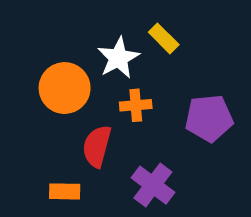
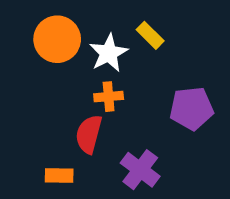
orange circle: (65, 88) -> (57, 39), moved
orange cross: (136, 105) -> (109, 97), moved

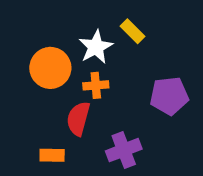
orange circle: (57, 39) -> (50, 68), moved
purple cross: (140, 170) -> (124, 150), turned 32

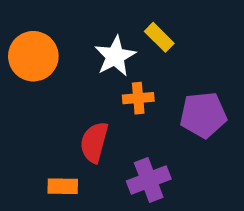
orange circle: (50, 68) -> (33, 56), moved
orange cross: (96, 85) -> (138, 98), moved

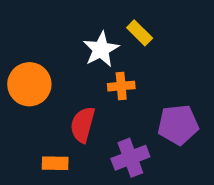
orange circle: (33, 56) -> (29, 84), moved
purple pentagon: (203, 115) -> (178, 125), moved

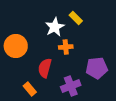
orange rectangle: (55, 163) -> (30, 89), turned 48

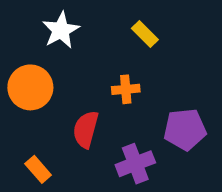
white star: (55, 27) -> (61, 30), moved
orange rectangle: (30, 89) -> (38, 169), moved

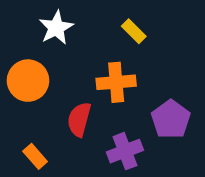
orange cross: (126, 89) -> (116, 82), size x1.5
purple pentagon: (185, 129) -> (171, 119), turned -30

